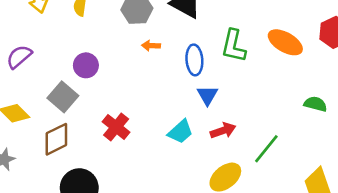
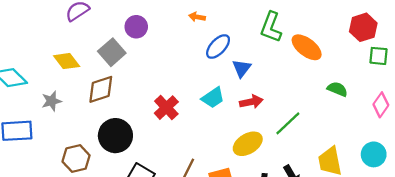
orange ellipse: (285, 42) -> (307, 47), moved
blue ellipse: (194, 60) -> (218, 46), moved, turned 40
red cross: (116, 127) -> (166, 108), moved

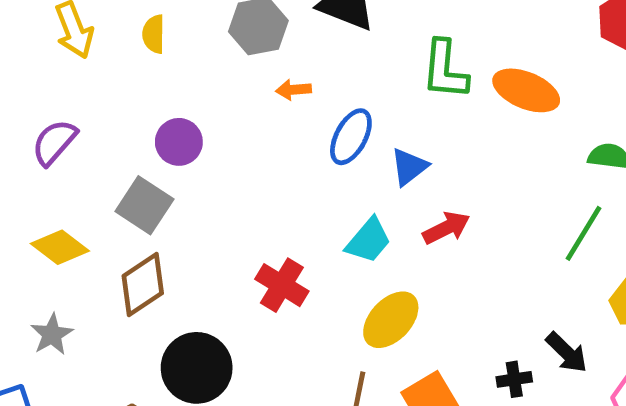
blue triangle: (242, 68) -> (409, 167), turned 30
green line: (288, 123) -> (584, 233), moved
yellow ellipse: (248, 144) -> (391, 320), moved

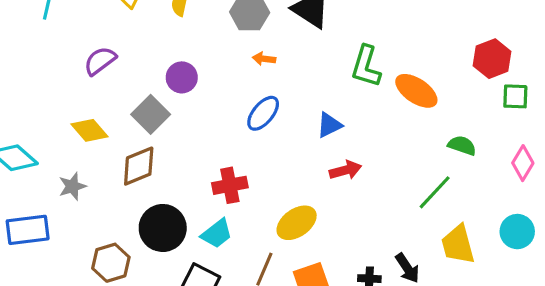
blue ellipse: (351, 137) -> (263, 113), moved
cyan trapezoid: (368, 240) -> (217, 234), moved
red cross: (282, 285) -> (230, 185), turned 36

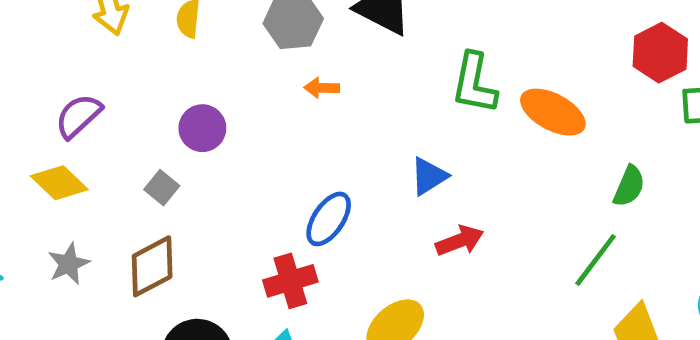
blue ellipse: (263, 113) -> (329, 219), moved
gray square: (151, 114) -> (162, 188), size x0.6
yellow diamond: (89, 130) -> (59, 183), moved
green semicircle: (462, 145) -> (629, 186), turned 100
gray star: (72, 186) -> (69, 264), moved

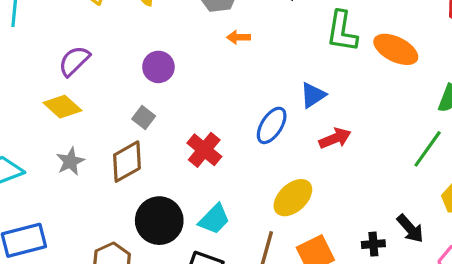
gray square: (162, 188) -> (144, 117), moved
blue ellipse: (329, 219) -> (272, 125), moved
red cross: (290, 281) -> (204, 150), moved, turned -32

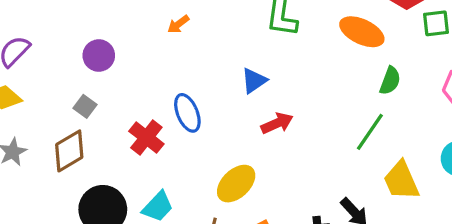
orange arrow: (239, 37) -> (178, 24), turned -35
orange ellipse: (396, 49) -> (362, 32), moved
blue ellipse: (272, 125) -> (187, 113), moved, turned -54

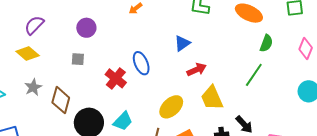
gray square: (85, 106) -> (78, 59), turned -32
brown diamond: (69, 151) -> (61, 100), moved, turned -44
yellow trapezoid: (401, 181) -> (212, 98), moved

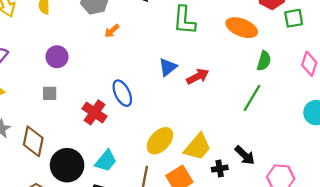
red arrow: (197, 70) -> (198, 76), moved
yellow trapezoid: (212, 98) -> (198, 147), moved, turned -112

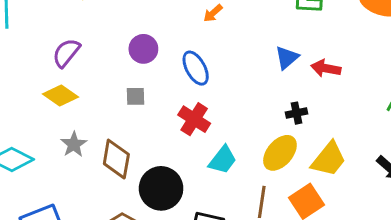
red arrow: (198, 76) -> (326, 68), turned -140
blue ellipse: (122, 93) -> (196, 68), moved
cyan trapezoid: (106, 161) -> (223, 160), moved
black cross: (220, 169) -> (296, 113), moved

